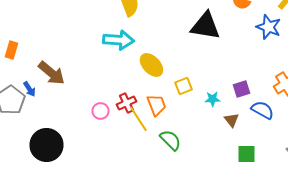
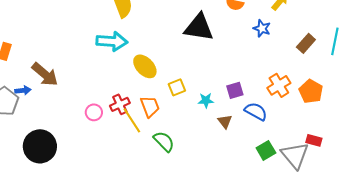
blue star: (268, 27) -> (262, 28), size x0.7
blue arrow: (30, 89) -> (23, 90), turned -63
green square: (246, 154) -> (266, 150), moved, turned -30

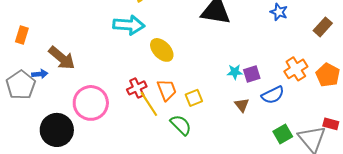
yellow square: (177, 87) -> (194, 98), moved
cyan star: (206, 100) -> (235, 72), moved
blue semicircle: (256, 111) -> (273, 95), turned 125
pink circle: (94, 112) -> (91, 103), moved, size x2.0

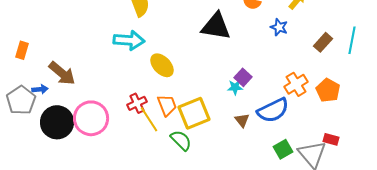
purple square: (252, 74) -> (243, 77), moved, turned -30
blue semicircle: (273, 95) -> (273, 110), size x1.4
yellow square: (194, 98) -> (194, 113), size x1.8
black circle: (57, 130) -> (57, 122), moved

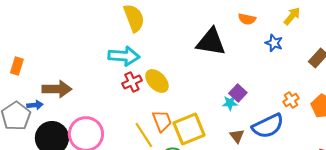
brown arrow: (62, 73) -> (57, 89), turned -40
orange cross: (296, 84) -> (291, 100), size x0.7
red cross: (137, 103) -> (132, 82), moved

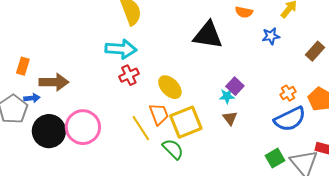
blue star: (274, 43) -> (271, 36), turned -30
orange rectangle: (17, 66) -> (23, 66), moved
yellow ellipse: (157, 81) -> (170, 87), moved
blue semicircle: (268, 126) -> (290, 119), moved
brown triangle: (237, 136) -> (230, 118), moved

